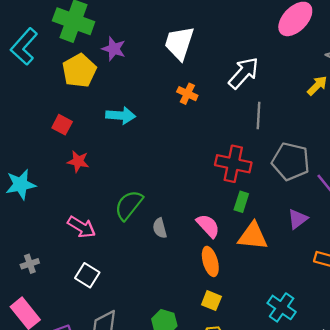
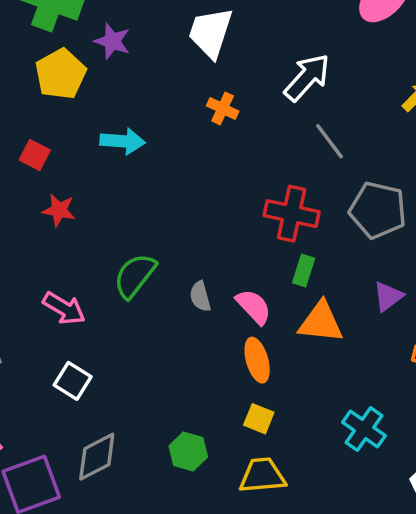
gray line: (259, 115) -> (329, 141), turned -40
gray semicircle: (160, 228) -> (200, 296), moved

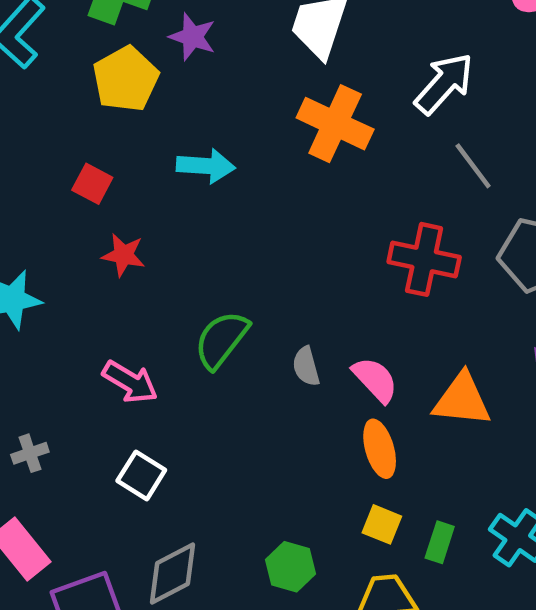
orange cross: (223, 108) -> (335, 124), size x1.8
green rectangle: (304, 270) -> (440, 542), moved

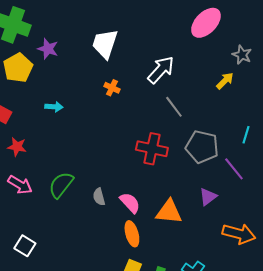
orange cross: (335, 124) -> (112, 88), size x0.5
cyan arrow: (206, 166) -> (54, 107), size x0.7
pink arrow: (130, 382) -> (20, 185), moved

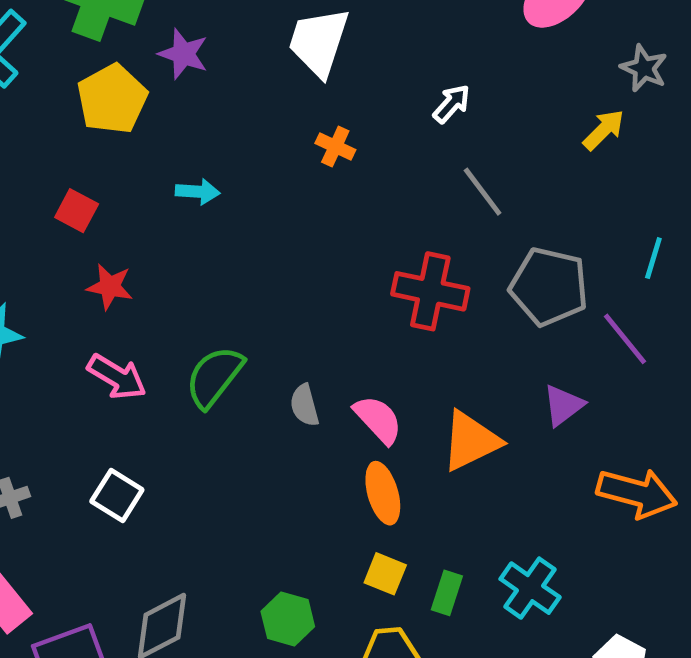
white arrow: (161, 70) -> (452, 104), size x0.6
orange triangle: (169, 212) -> (471, 441), turned -32
white square: (25, 246) -> (117, 496), moved

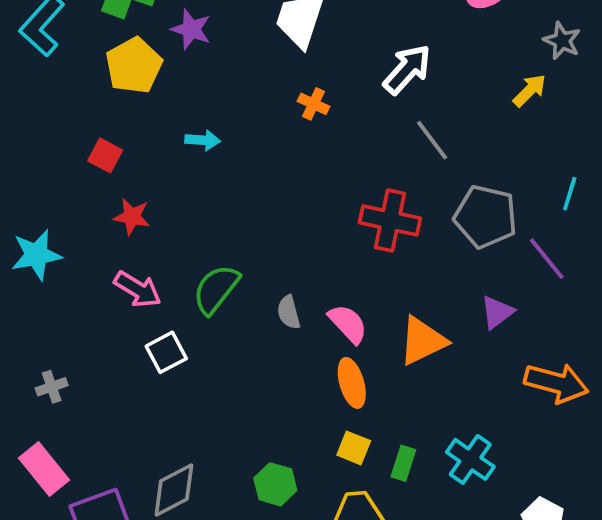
white arrow: (452, 104) -> (407, 69), size x1.6
white square: (117, 496) -> (166, 352), moved, turned 30

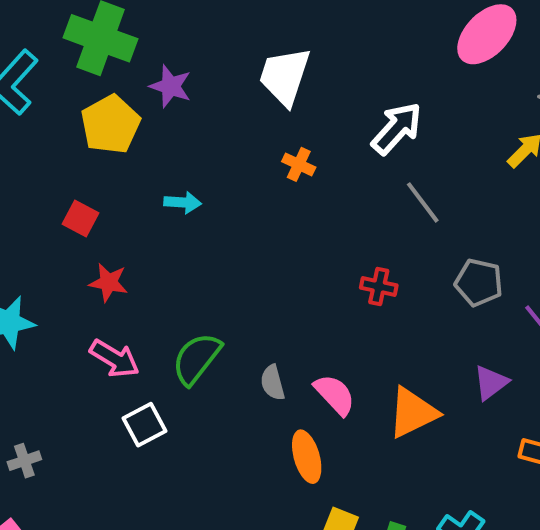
gray pentagon: (486, 217) -> (479, 282), size x0.7
red cross: (390, 220) -> (379, 287), size x0.6
orange ellipse: (352, 383) -> (307, 457), moved

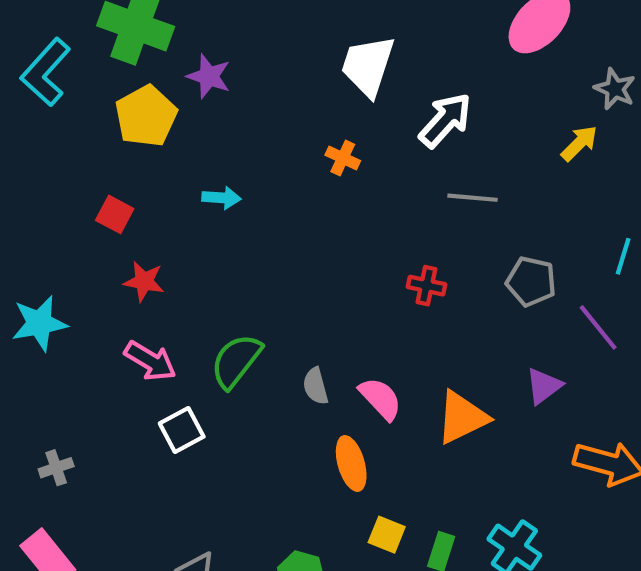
white trapezoid: (285, 76) -> (368, 66), moved
gray line: (423, 202) -> (473, 198), turned -48

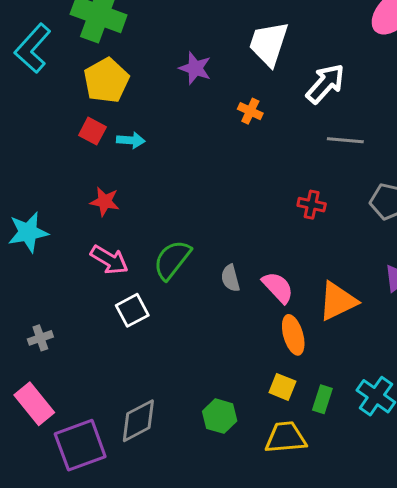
purple star: (209, 76) -> (195, 68), moved
cyan arrow: (221, 198) -> (131, 140), moved
red square: (115, 214) -> (92, 131), moved
orange ellipse: (351, 463) -> (293, 335), moved

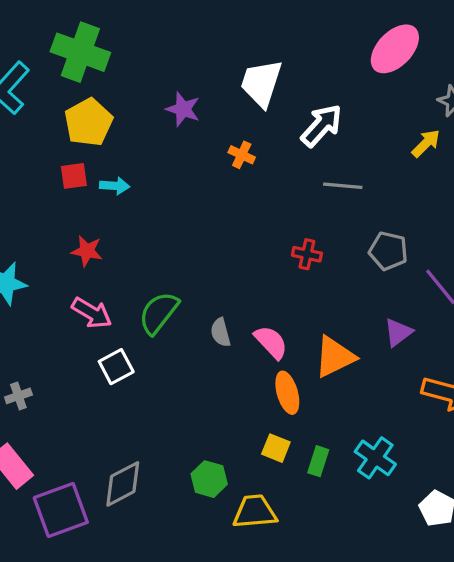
red square: (92, 131) -> (74, 176), turned -36
yellow trapezoid: (286, 438) -> (255, 512), moved

